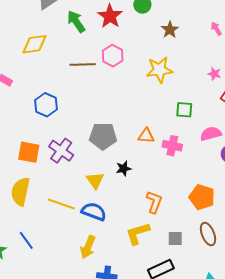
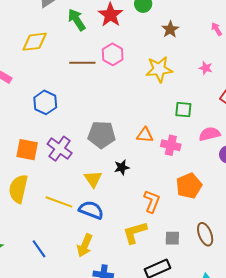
pink star: (214, 74) -> (206, 68), moved
orange pentagon: (202, 197) -> (189, 186), moved, turned 30
blue line: (26, 240) -> (39, 249), moved

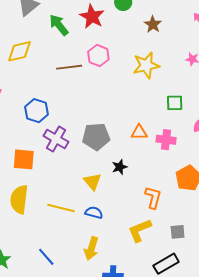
purple cross: (60, 149) -> (56, 139), moved
blue semicircle: (91, 210) -> (94, 213), size x0.7

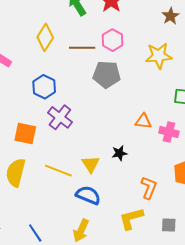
yellow diamond: (19, 51) -> (45, 37), moved, turned -52
gray pentagon: (96, 137) -> (107, 75), moved
yellow line: (61, 208) -> (58, 171), moved
blue semicircle: (94, 213) -> (88, 195), size x1.4

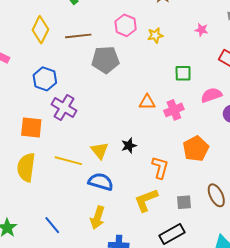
pink hexagon: (113, 40) -> (126, 25), moved
yellow star: (159, 56) -> (155, 35), size x0.6
pink cross: (169, 132) -> (174, 110), turned -30
black star: (119, 153) -> (129, 146), moved

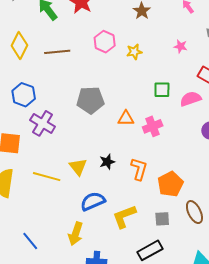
gray pentagon: (105, 60) -> (90, 100), moved
pink semicircle: (211, 95) -> (191, 99), moved
orange pentagon: (196, 149) -> (170, 184), moved
orange L-shape: (160, 168) -> (139, 169), moved
blue semicircle: (101, 182) -> (93, 201), moved, turned -40

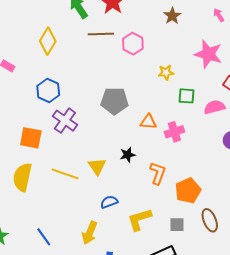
pink star: (180, 46) -> (208, 54), size x2.0
brown line: (57, 52) -> (101, 34), moved
yellow star: (134, 52) -> (166, 72), moved
black star: (107, 162) -> (128, 155), moved
blue semicircle: (93, 201) -> (109, 202), size x0.7

